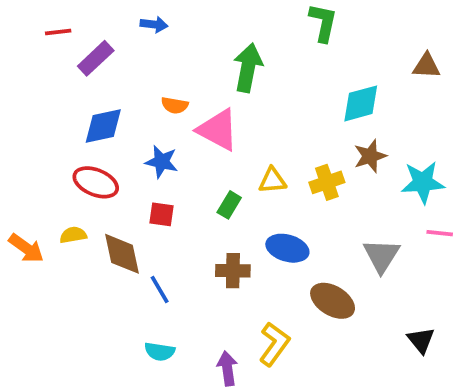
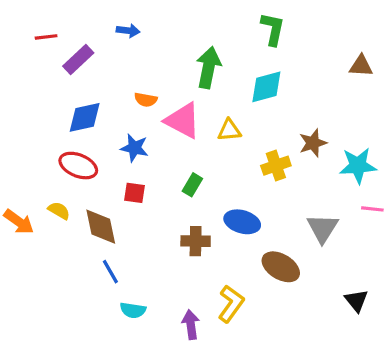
cyan diamond: (361, 103) -> (266, 87), moved
yellow triangle: (272, 180) -> (229, 130), moved
yellow semicircle: (73, 235) -> (59, 211), turned 40
blue line: (160, 290) -> (110, 272), moved

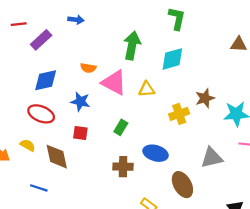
gray triangle: (323, 228) -> (212, 158), turned 45
brown ellipse: (281, 267) -> (182, 185), turned 30
blue line: (110, 272) -> (39, 188), moved, turned -42

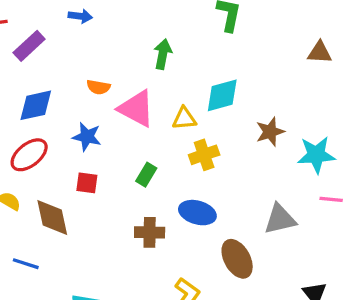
green arrow: (132, 45) -> (163, 54), size x0.7
cyan diamond: (172, 59) -> (222, 95), moved
red ellipse: (41, 114) -> (29, 155), turned -60
yellow cross: (179, 114) -> (204, 155), moved

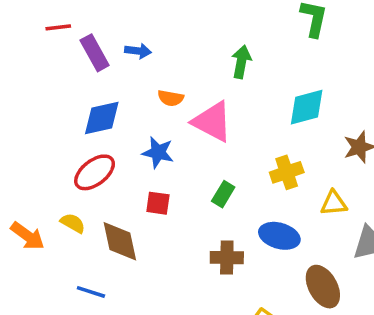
blue arrow: (80, 16) -> (138, 51), moved
purple rectangle: (29, 46) -> (95, 53), turned -76
yellow triangle: (184, 118) -> (334, 203), moved

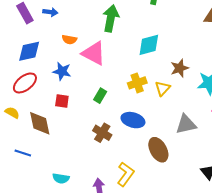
green arrow: (241, 62) -> (111, 18), size x1.4
yellow triangle: (334, 203) -> (163, 88), moved, turned -42
brown cross: (227, 258) -> (102, 133), turned 30

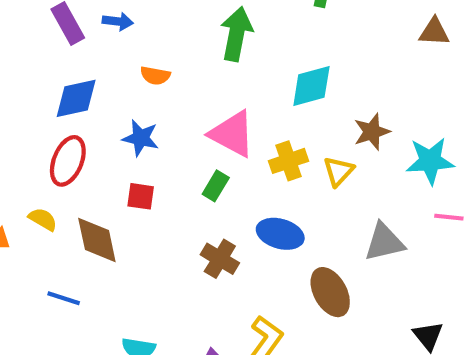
pink triangle: (94, 53) -> (232, 134), moved
red ellipse: (25, 83) -> (68, 161), turned -30

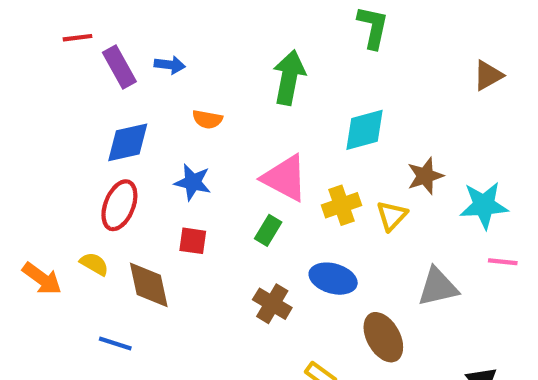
brown triangle: (434, 32) -> (488, 75), turned -32

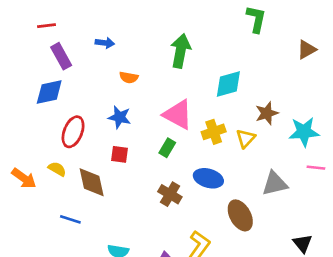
green L-shape: (373, 27) -> (256, 19), moved
purple rectangle: (119, 67) -> (61, 56), moved
blue diamond: (128, 142) -> (49, 92), moved

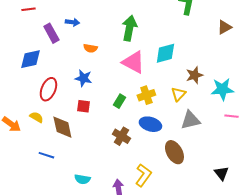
purple rectangle: (61, 56) -> (51, 33), moved
pink triangle: (178, 115) -> (133, 62), moved
yellow cross: (214, 132) -> (146, 95), moved
gray triangle: (275, 184) -> (190, 120), moved

